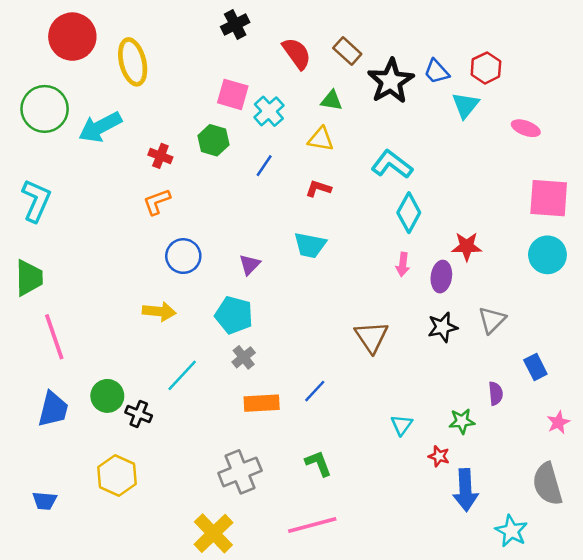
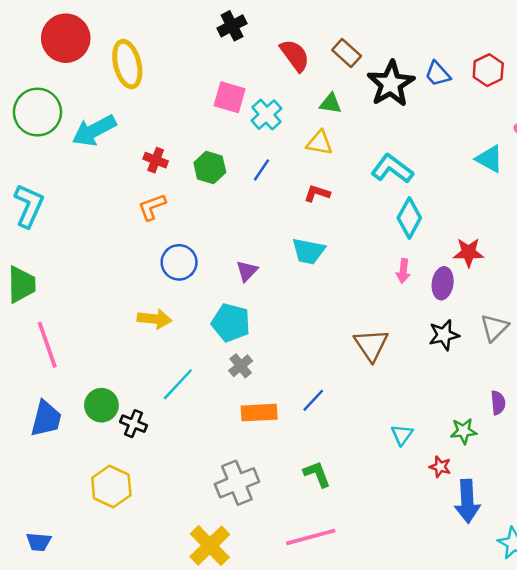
cyan triangle: (465, 105) -> (489, 159), moved, turned -40
green hexagon: (213, 140) -> (210, 167), moved
blue trapezoid: (45, 501) -> (39, 542), moved

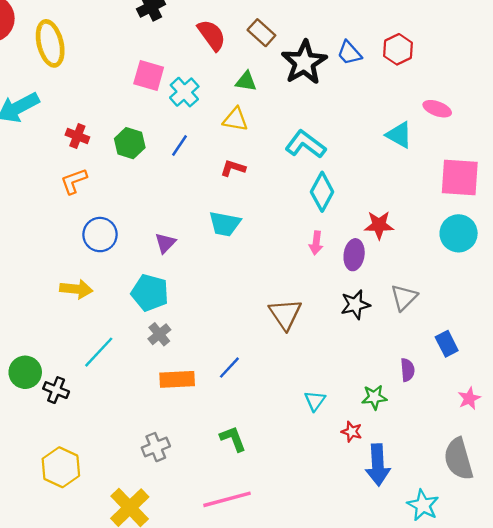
gray cross: (237, 483) -> (156, 447), size x0.7
yellow hexagon: (111, 486) -> (61, 467), moved

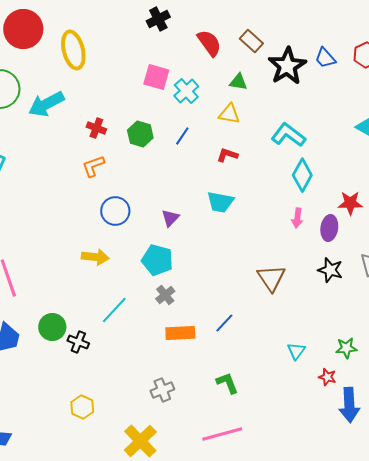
black star: (355, 305) -> (330, 270), turned 30
yellow hexagon: (61, 467) -> (82, 407), size x0.7

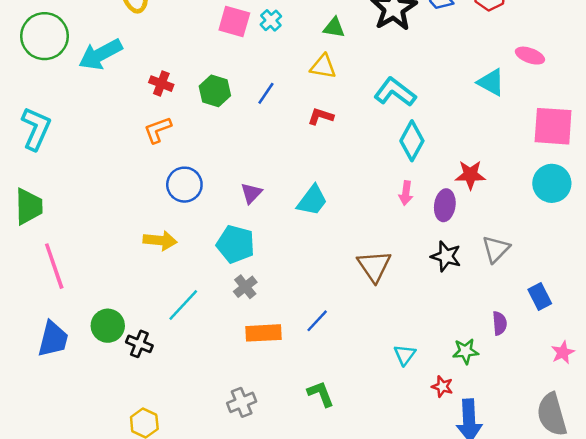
cyan cross: (186, 91) -> (271, 20), moved, size x0.7
cyan trapezoid: (220, 202) -> (312, 200), moved, turned -64

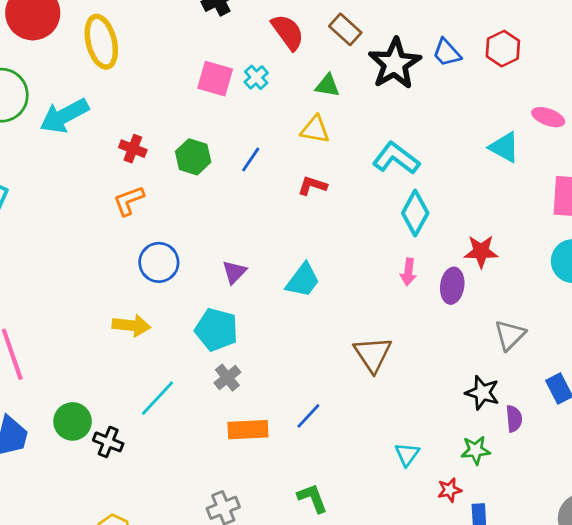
black star: (446, 256) -> (482, 393), moved
red star: (442, 387) -> (449, 490), turned -30

